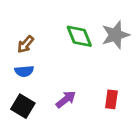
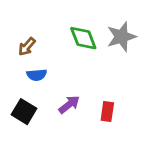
blue semicircle: (24, 71) -> (37, 75), moved
red rectangle: (111, 99) -> (107, 112), moved

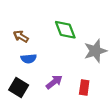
gray star: (121, 37) -> (95, 51), moved
brown arrow: (27, 47) -> (21, 36), turned 80

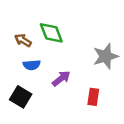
green diamond: (65, 30) -> (51, 33), moved
purple arrow: (54, 82) -> (61, 78), moved

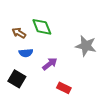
gray star: (106, 56) -> (86, 46), turned 30
red rectangle: (93, 97) -> (64, 88), moved, turned -72

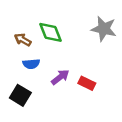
gray star: (86, 46) -> (104, 29), moved
red rectangle: (64, 88) -> (87, 83), moved

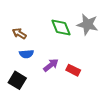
green diamond: (51, 32) -> (61, 27), moved

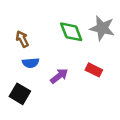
brown arrow: (19, 34) -> (22, 39), turned 32
red rectangle: (73, 70) -> (94, 70), moved

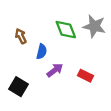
blue semicircle: (31, 63) -> (42, 52), moved, turned -72
red rectangle: (94, 70) -> (86, 76), moved

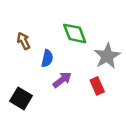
gray star: (94, 26) -> (107, 56), moved, turned 30
red rectangle: (86, 76) -> (97, 86), turned 40

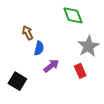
green diamond: (75, 33) -> (73, 15), moved
brown arrow: (23, 41) -> (28, 33), moved

